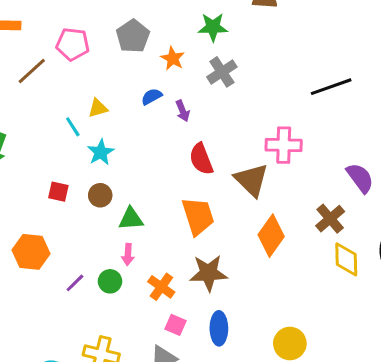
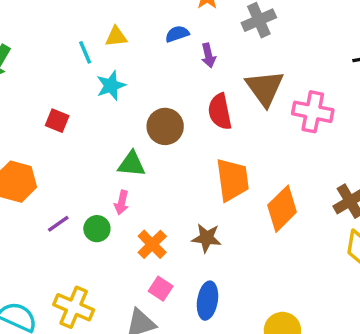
brown triangle: (251, 180) -> (265, 88), moved
brown circle: (100, 195) -> (165, 126), moved, size x1.4
orange trapezoid: (198, 216) -> (232, 180), moved
brown star: (209, 273) -> (207, 238), size x0.7

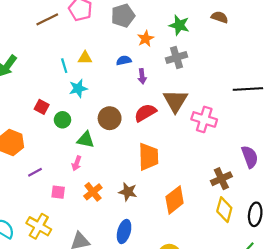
red semicircle: (220, 112) -> (145, 113), turned 65
orange diamond: (282, 209) -> (175, 200), moved
green circle: (97, 229) -> (62, 120), moved
pink square: (161, 289) -> (58, 192), moved, turned -32

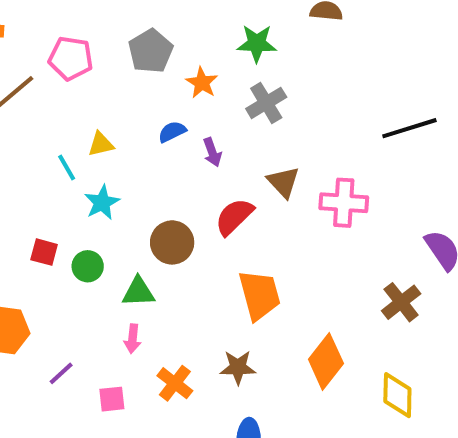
brown triangle: (175, 101) -> (283, 182), size x0.7
yellow diamond: (224, 210) -> (397, 395), moved

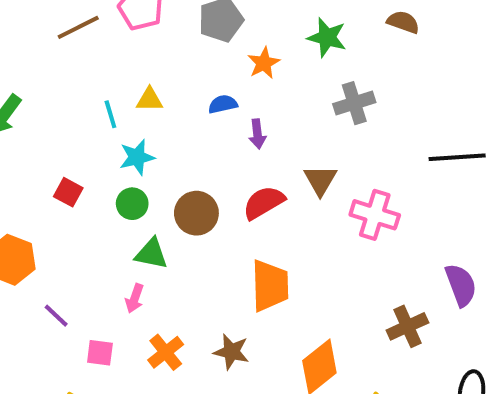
gray cross: (266, 103) -> (354, 103), moved
green circle: (88, 266) -> (132, 204), moved
purple line: (61, 373) -> (56, 316), turned 72

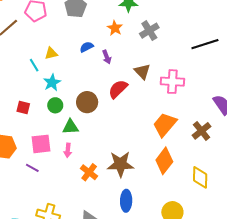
orange star: (264, 63) -> (115, 28), moved
orange trapezoid: (270, 286) -> (165, 125), moved, turned -124
brown star: (231, 352) -> (120, 164), size x1.5
pink square: (100, 353) -> (41, 144), moved, size x1.5

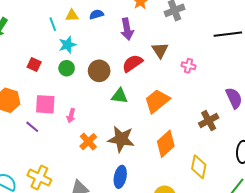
blue semicircle: (87, 47) -> (96, 14), moved
purple arrow: (107, 57) -> (127, 29), size x1.5
pink cross: (172, 82) -> (188, 66), size x0.6
orange trapezoid: (165, 125) -> (157, 101), moved
green triangle: (70, 127) -> (120, 96), moved

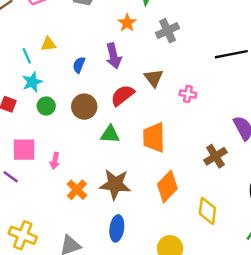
blue semicircle: (96, 14) -> (79, 65), moved, turned -48
cyan star: (67, 45) -> (32, 82), moved
orange trapezoid: (157, 101) -> (154, 137), turned -48

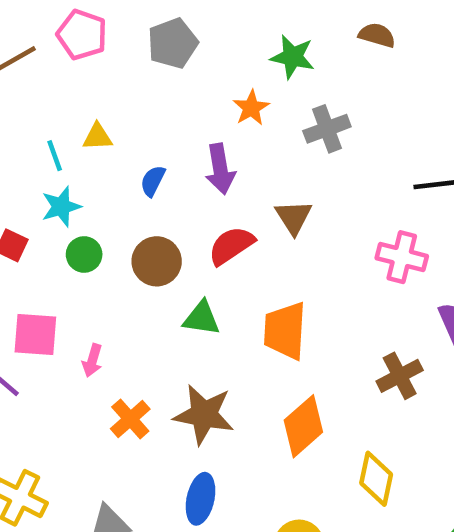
pink cross: (188, 94) -> (402, 257), moved, size x1.5

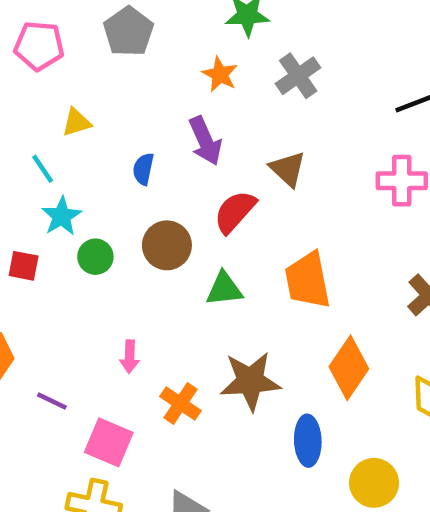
yellow triangle: (97, 137) -> (76, 122), moved
pink square: (35, 334) -> (109, 442), moved, turned 33
blue ellipse: (201, 499) -> (308, 441), moved

